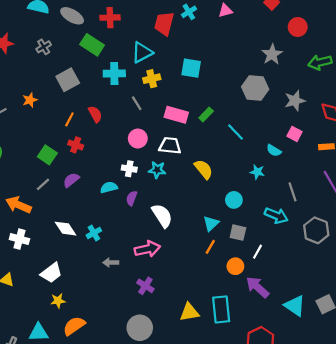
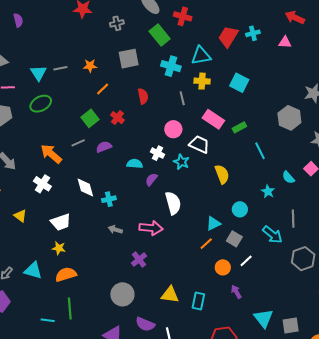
orange line: (69, 119) -> (103, 89), moved
purple arrow: (258, 287) -> (236, 292), size x0.6
cyan rectangle: (221, 309) -> (198, 301), size x0.7

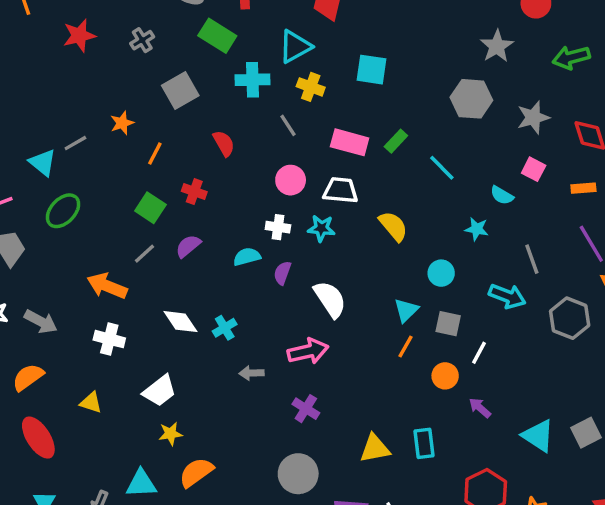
yellow cross: (202, 81) -> (311, 87), turned 35

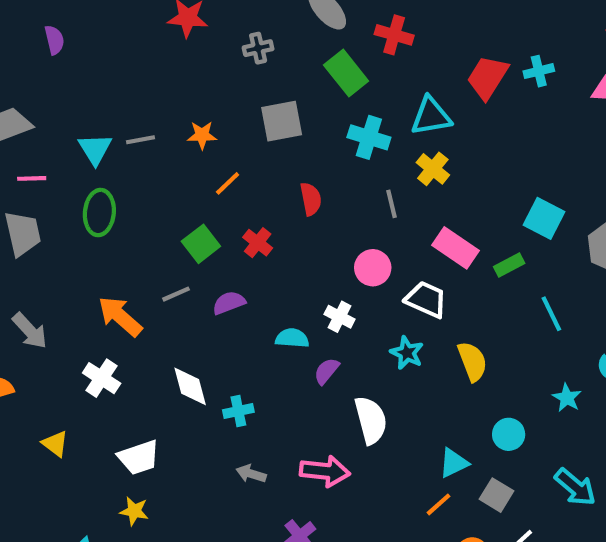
cyan square: (371, 70) -> (544, 218), moved
green ellipse: (63, 211) -> (99, 213), turned -57
cyan star: (321, 228) -> (407, 353), moved

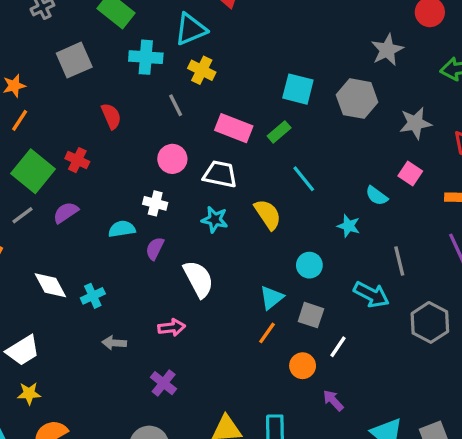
orange line: (228, 183) -> (20, 120), moved
green square: (201, 244) -> (33, 171), size x1.4
cyan line: (551, 314) -> (304, 179), moved
pink arrow: (325, 471) -> (172, 327), size x0.7

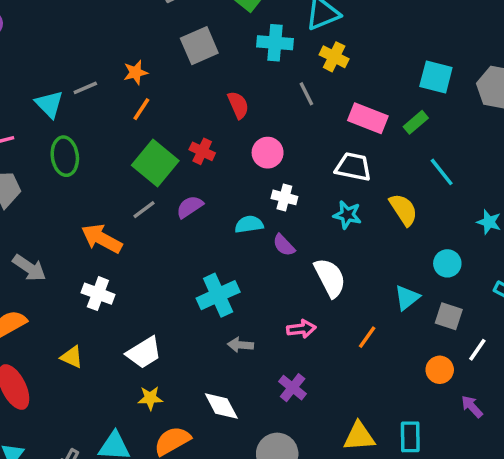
pink circle: (172, 159) -> (268, 153), moved
purple semicircle: (155, 248) -> (284, 245), turned -70
white diamond: (50, 285) -> (221, 406), moved
cyan cross: (93, 296) -> (218, 295), size x1.6
orange line: (267, 333) -> (367, 337), moved

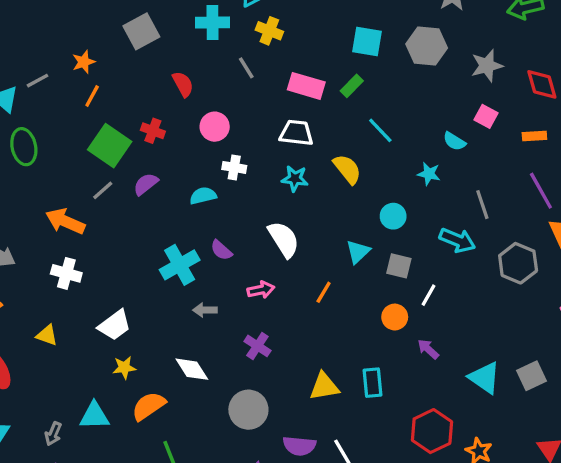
purple semicircle: (284, 245) -> (221, 250), moved

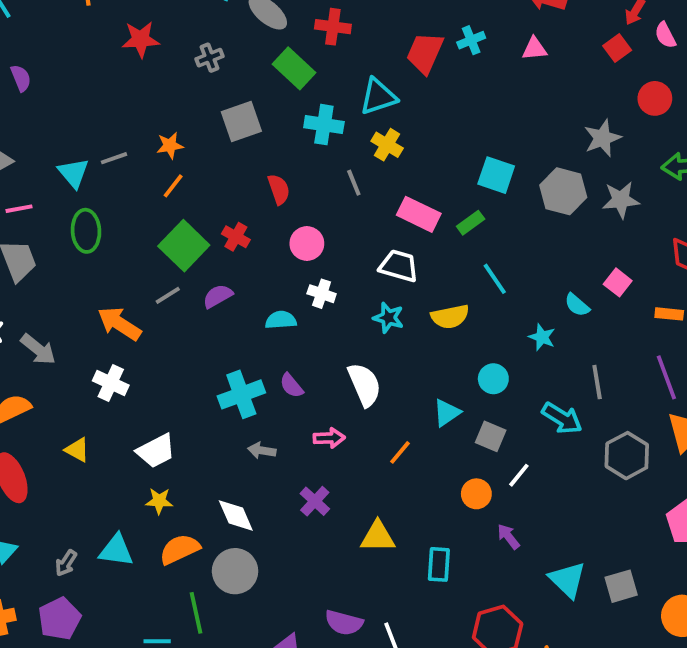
gray star: (487, 66) -> (621, 200), moved
yellow semicircle: (347, 169) -> (450, 317), turned 108
yellow triangle: (324, 387) -> (378, 537), moved
gray circle: (248, 410) -> (235, 571), moved

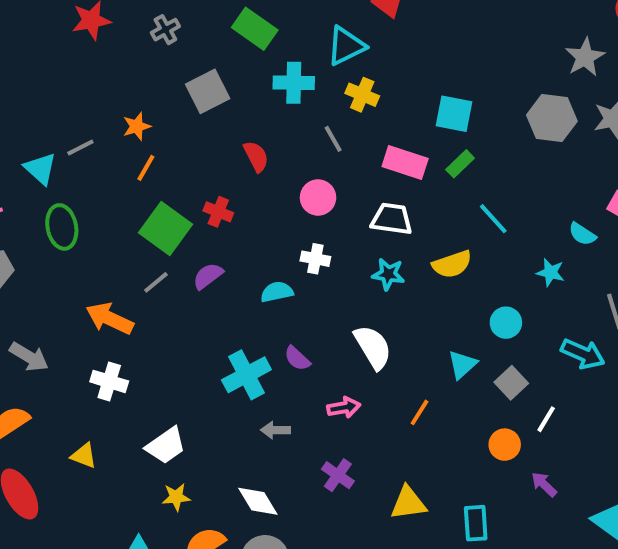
cyan square: (496, 175) -> (454, 114), moved
pink circle: (307, 244) -> (318, 198), moved
gray square: (491, 436) -> (511, 383), turned 32

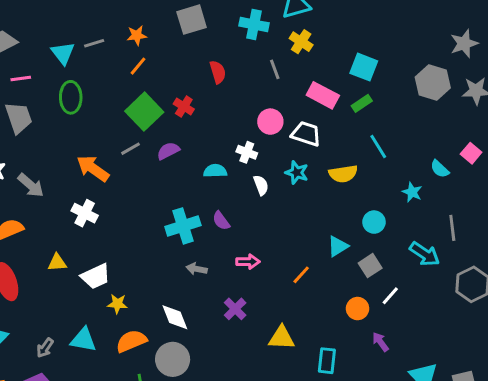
pink circle: (318, 198) -> (270, 122), moved
white semicircle: (373, 347) -> (261, 185), moved, size x0.6
white trapezoid: (166, 446) -> (96, 276), moved
yellow triangle: (84, 456) -> (57, 263), turned -36

